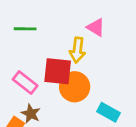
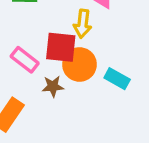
cyan rectangle: (109, 112) -> (117, 79), moved
brown star: (31, 114) -> (53, 86), moved, turned -30

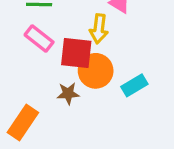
pink rectangle: (25, 60) -> (39, 39), moved
cyan rectangle: (117, 79) -> (134, 85), turned -60

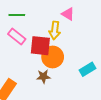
cyan rectangle: (134, 85) -> (87, 69), moved
brown star: (68, 93) -> (43, 76), moved

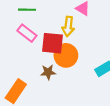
brown star: (43, 76) -> (48, 72), moved

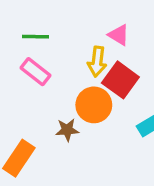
red square: (53, 43) -> (120, 80), moved, turned 30

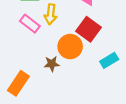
yellow arrow: (97, 62) -> (51, 14), moved

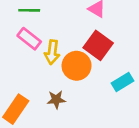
yellow arrow: (51, 14) -> (52, 52), moved
brown star: (52, 64) -> (56, 100), moved

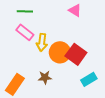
red square: (98, 45) -> (76, 54), moved
cyan rectangle: (122, 82) -> (89, 79), moved

